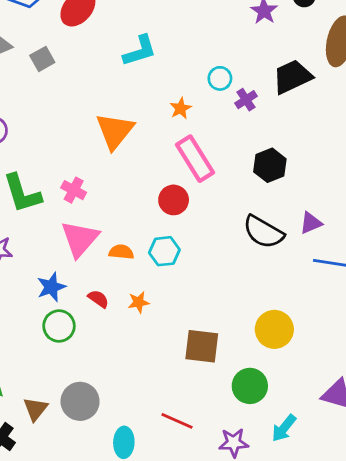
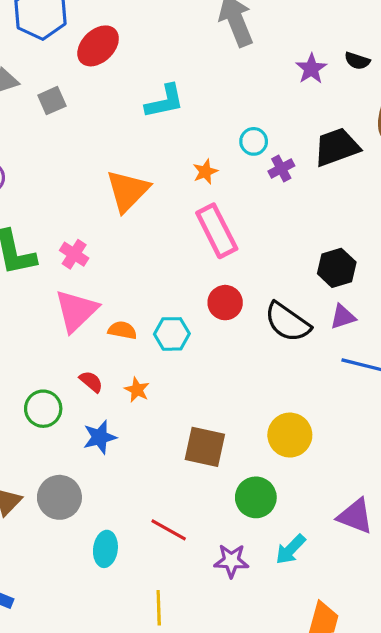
black hexagon: (270, 165) -> (337, 268), moved
red circle: (174, 200) -> (225, 303), moved
blue star: (51, 287) -> (100, 437), moved
orange star: (139, 302) -> (137, 390), turned 30

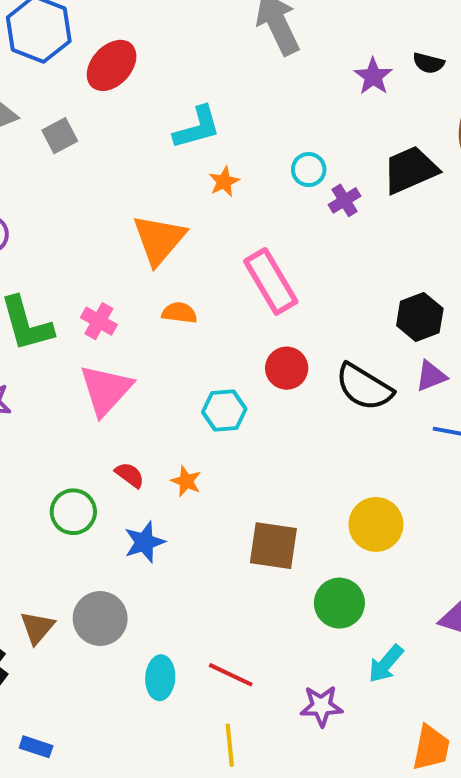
orange star: (205, 172) -> (224, 182), moved
orange semicircle: (122, 330) -> (179, 313), moved
red line: (169, 530) -> (231, 675), moved
purple star: (231, 561) -> (321, 706), moved

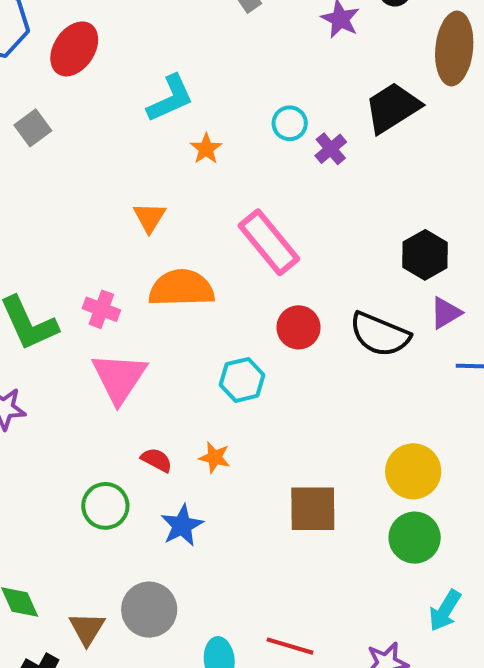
orange triangle: (159, 240) -> (149, 217), size x0.6
orange semicircle: (179, 313) -> (182, 288), size x1.8
green circle: (339, 603) -> (415, 538), moved

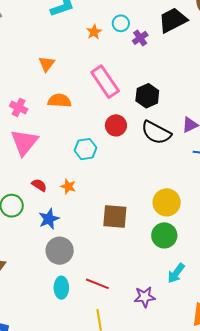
orange star: (206, 149) -> (94, 32), moved
black hexagon: (425, 255) -> (147, 96), moved
orange semicircle: (182, 288) -> (59, 101), size x0.7
gray circle: (149, 610) -> (60, 251), moved

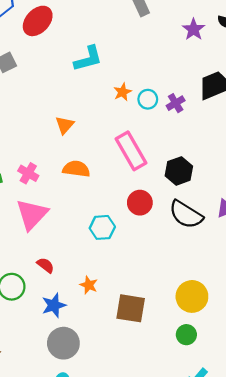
cyan circle: (121, 23) -> (148, 99), moved
orange star: (68, 186) -> (89, 285), moved
green circle: (164, 235) -> (186, 335), size x0.7

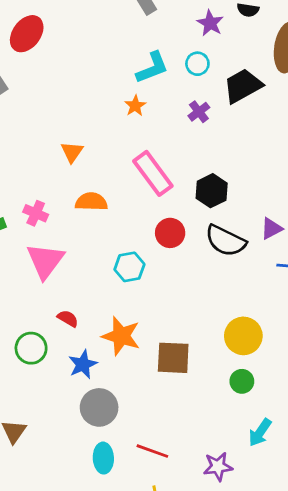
cyan L-shape: (88, 59) -> (152, 68), moved
cyan circle: (148, 99) -> (197, 64), moved
orange star: (89, 285) -> (121, 336), size x1.8

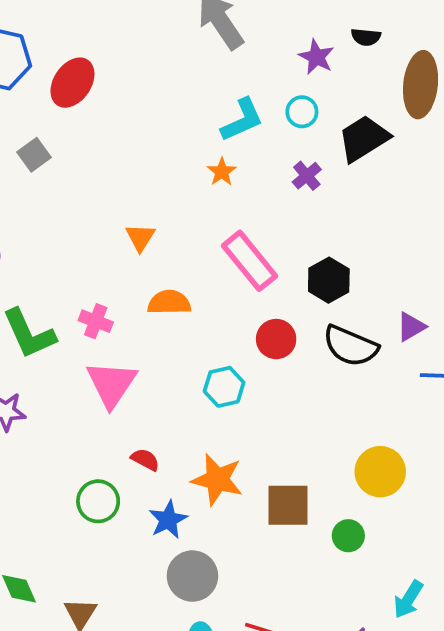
green circle: (242, 381) -> (348, 536), moved

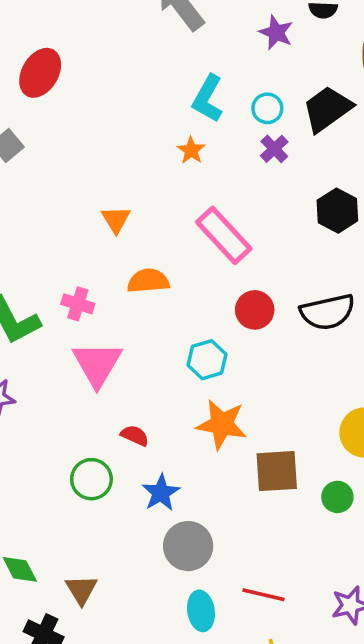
cyan circle: (302, 112) -> (267, 108), moved
cyan L-shape: (242, 120) -> (208, 99), turned 147
black hexagon: (329, 280) -> (337, 211), moved
black semicircle: (350, 346) -> (328, 312), turned -32
orange star: (217, 480) -> (222, 424), moved

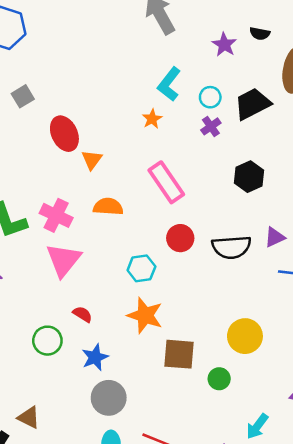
red ellipse: (40, 73) -> (64, 134), moved, turned -64
pink cross: (78, 304) -> (56, 215), size x1.4
brown triangle: (81, 590) -> (29, 417), turned -40

